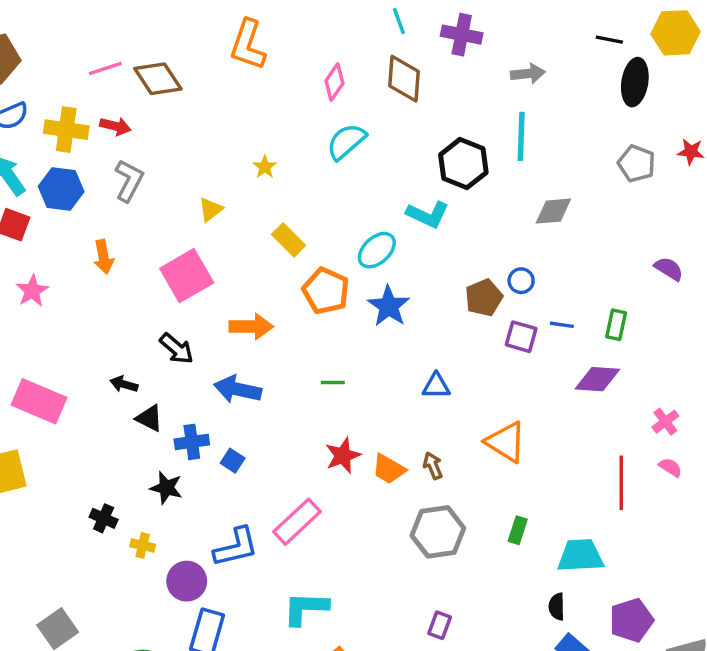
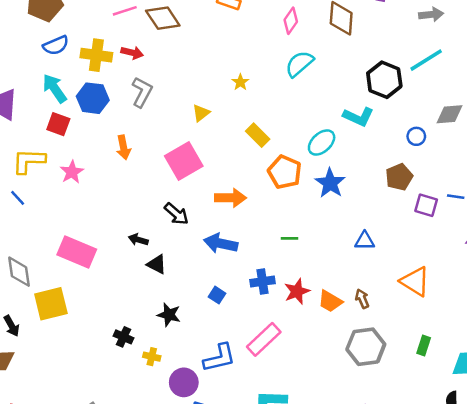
cyan line: (521, 136) -> (426, 60), turned 56
blue circle: (521, 281) -> (416, 136), moved
blue cross: (192, 442) -> (262, 282), moved

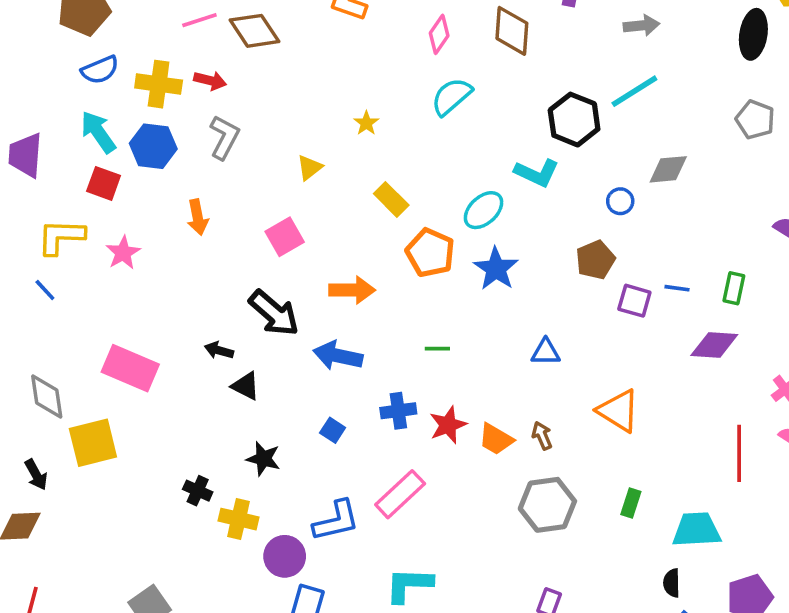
pink square: (184, 161) -> (285, 237), size x0.7
black arrow: (176, 214) -> (274, 313), size x1.4
yellow cross: (152, 357) -> (238, 519), size x1.5

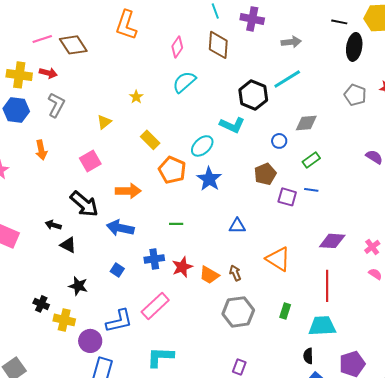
green rectangle: (734, 288) -> (311, 160), moved, turned 42
purple diamond: (714, 345) -> (332, 241), moved
red line: (739, 453) -> (327, 286), moved

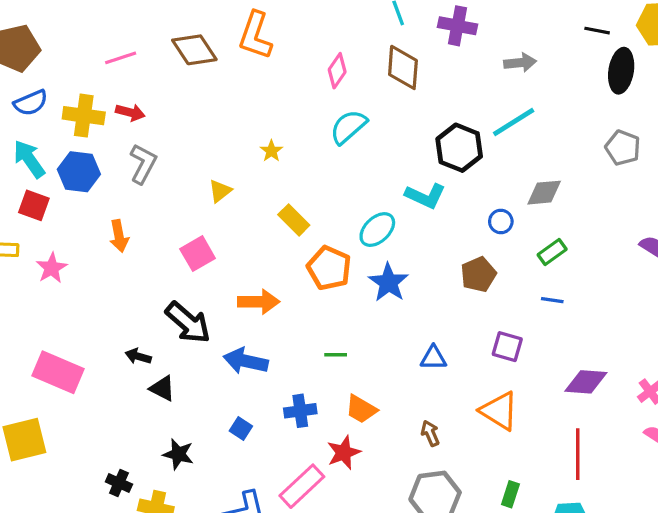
brown diamond: (73, 45) -> (194, 50), moved
purple square: (287, 197) -> (507, 347), moved
red star: (182, 267) -> (344, 453), moved
orange trapezoid: (209, 275) -> (361, 409), moved

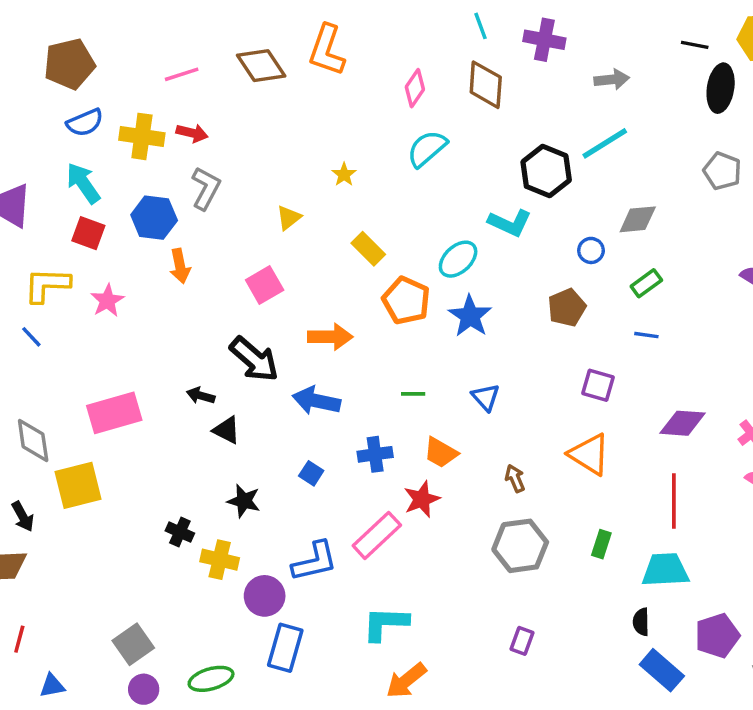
blue hexagon: (79, 172) -> (154, 218), moved
blue triangle: (433, 358) -> (486, 397), moved, turned 48
pink rectangle: (58, 372) -> (114, 413), turned -39

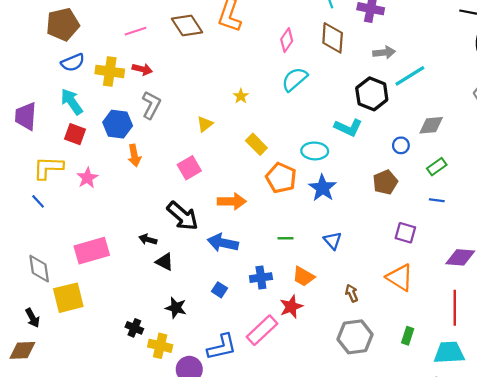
gray arrow: (612, 79) -> (384, 52), moved
cyan ellipse: (458, 259) -> (315, 151), turned 45

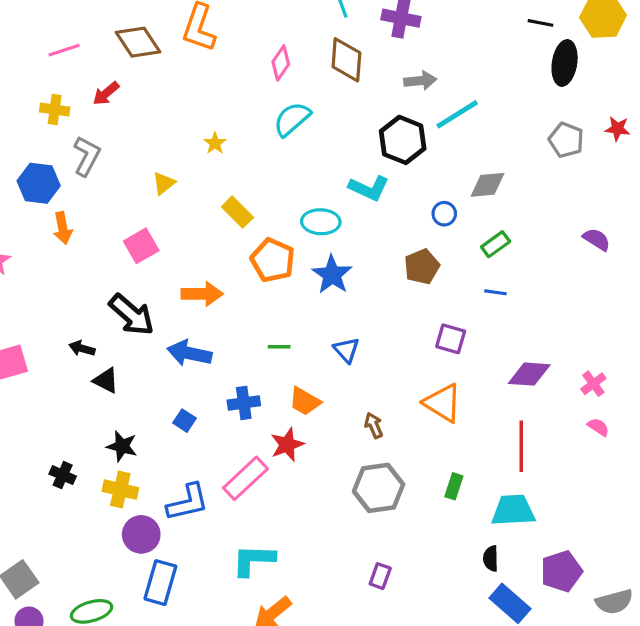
red arrow: (142, 69) -> (106, 93), moved, turned 126
yellow cross: (110, 71) -> (55, 109), moved, size x0.7
yellow cross: (160, 346) -> (120, 490), moved

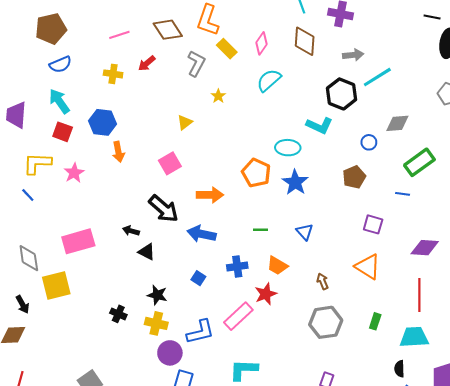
gray L-shape: (87, 156) -> (196, 63), moved
yellow rectangle: (237, 212) -> (227, 49), moved
green rectangle: (496, 244) -> (419, 162), moved, size x1.6

